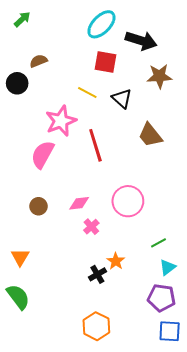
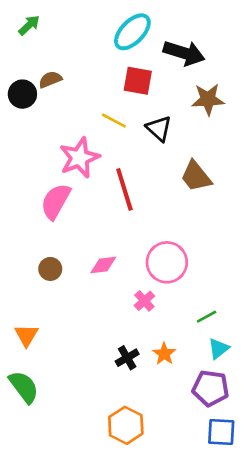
black circle: (17, 83) -> (22, 94), moved
pink cross: (91, 227) -> (144, 301), moved
orange star: (116, 261) -> (164, 354), moved

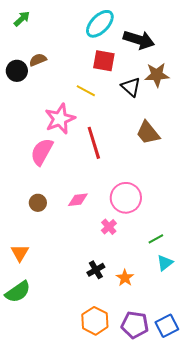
black triangle: (159, 129) -> (131, 87), moved
orange star: (164, 354) -> (125, 278), moved
green semicircle: (24, 387) -> (18, 292), turned 92
purple pentagon: (211, 388) -> (135, 325), moved
blue square: (221, 432) -> (167, 326), turned -30

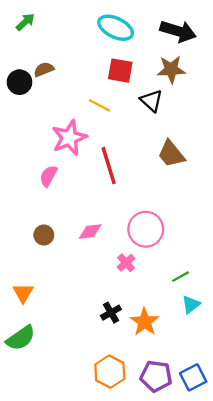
cyan ellipse: (100, 24) -> (116, 28), turned 72
black arrow: (139, 40) -> (178, 31), moved
brown star: (157, 75) -> (171, 69), moved
pink semicircle: (42, 152) -> (48, 176), size x0.7
orange star: (125, 278) -> (145, 322), size x1.4

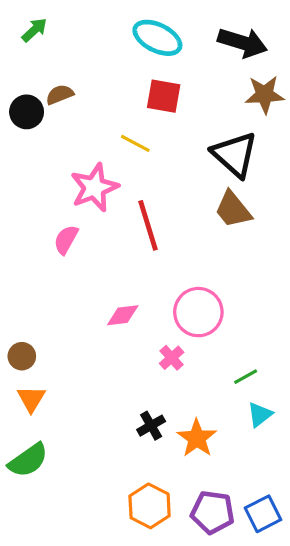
brown star: (171, 69) -> (265, 95), moved
black triangle: (151, 101) -> (235, 154), moved, size x1.5
brown circle: (44, 235) -> (22, 356), moved

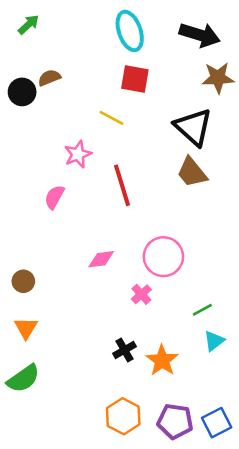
cyan ellipse: (157, 38) -> (130, 31), turned 45
pink star: (94, 188) -> (78, 154), size x0.7
brown circle: (22, 356) -> (23, 281), moved

